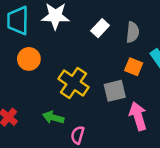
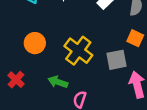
orange circle: (29, 59) -> (35, 43), moved

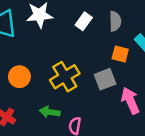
yellow cross: (78, 51) -> (65, 77), turned 32

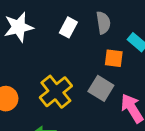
gray square: (105, 79) -> (101, 88), turned -30

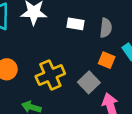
white rectangle: (68, 27) -> (75, 24), turned 56

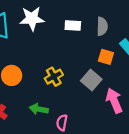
yellow cross: (50, 75) -> (54, 77), size x0.7

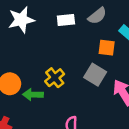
gray semicircle: (102, 26) -> (97, 16), turned 60
green arrow: (39, 109) -> (33, 95), moved

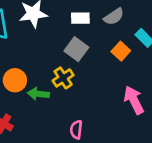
orange square: (107, 48) -> (121, 51), turned 30
gray square: (95, 75) -> (76, 49), moved

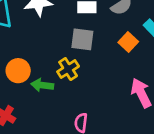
gray square: (76, 49) -> (82, 39), turned -30

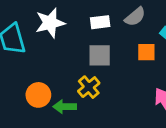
orange square: (128, 42) -> (146, 52), turned -36

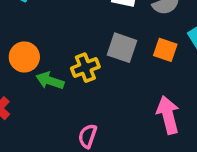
gray square: (100, 55) -> (122, 48), moved

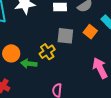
orange square: (165, 50) -> (90, 32), turned 32

